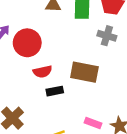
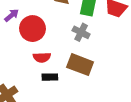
gray cross: (107, 36) -> (81, 32), moved

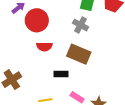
black rectangle: (50, 77) -> (61, 74), moved

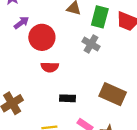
brown rectangle: (79, 54) -> (113, 94), moved

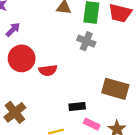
red circle: (42, 37) -> (22, 58), moved
black rectangle: (68, 98) -> (77, 107), moved

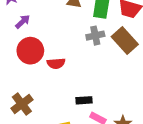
gray cross: (86, 41) -> (95, 36), turned -36
brown rectangle: (115, 89) -> (125, 41), moved, turned 30

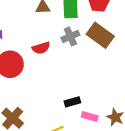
red semicircle: (56, 63) -> (41, 48), moved

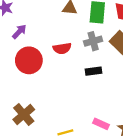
black rectangle: (72, 102) -> (93, 71), moved

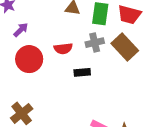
black rectangle: (93, 71) -> (82, 72), moved

